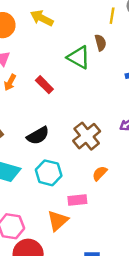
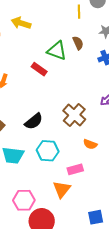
brown semicircle: (100, 43) -> (78, 43), moved
red rectangle: (44, 85) -> (39, 69), moved
orange semicircle: (100, 173) -> (90, 144), turned -104

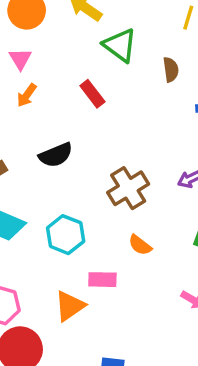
green triangle: (57, 51) -> (120, 45), moved
black semicircle: (34, 121) -> (56, 155), moved

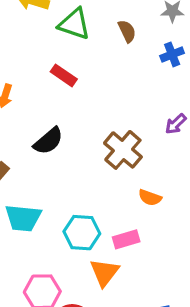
cyan hexagon: (66, 235) -> (82, 233), moved

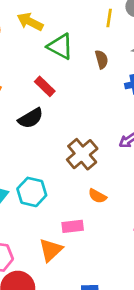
black semicircle: (48, 141) -> (31, 118), moved
cyan hexagon: (82, 233) -> (32, 192), moved

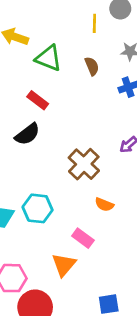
pink rectangle: (73, 226) -> (83, 238), turned 50

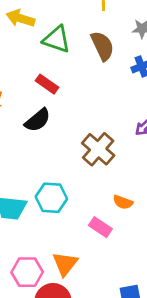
brown semicircle: (92, 66) -> (102, 46), size x1.5
orange semicircle: (104, 205) -> (123, 202), moved
orange triangle: (64, 265) -> (65, 264), moved

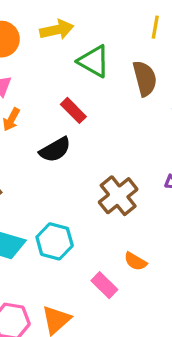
yellow arrow: (20, 18) -> (57, 30), turned 140

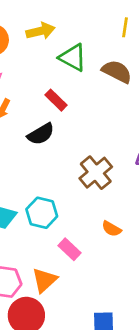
brown semicircle: (145, 78) -> (117, 72), turned -48
pink rectangle: (104, 285) -> (70, 249), moved

